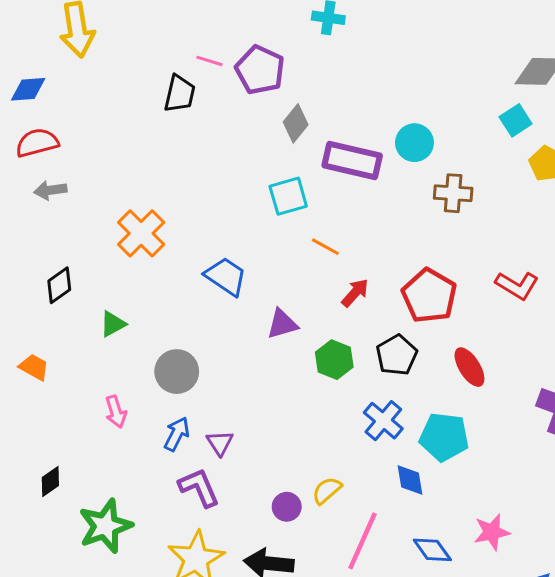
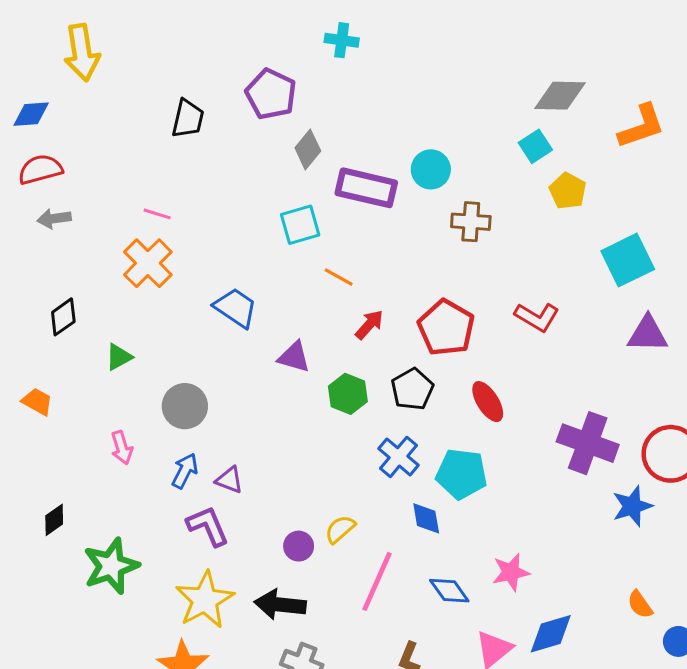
pink line: (209, 61) -> (157, 214), moved
purple triangle: (282, 324) -> (294, 357), turned 32
purple triangle: (220, 443) -> (229, 480), turned -36

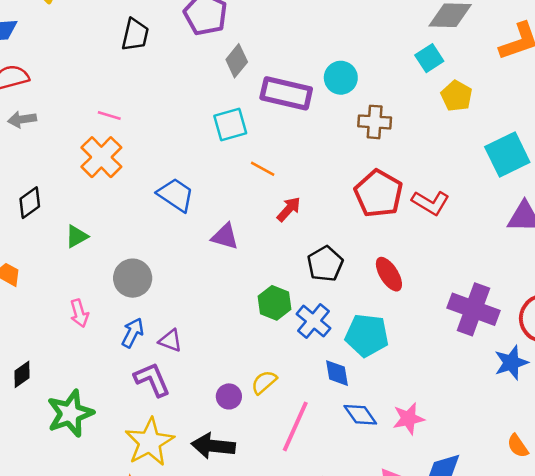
red pentagon: (446, 328) -> (379, 194), moved
green hexagon: (348, 394) -> (274, 303), moved
blue diamond: (449, 591) -> (360, 415), moved

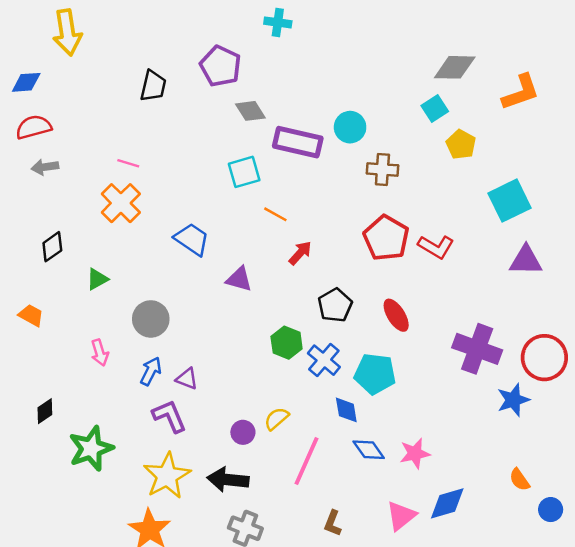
gray diamond: (237, 61) -> (250, 111), turned -72

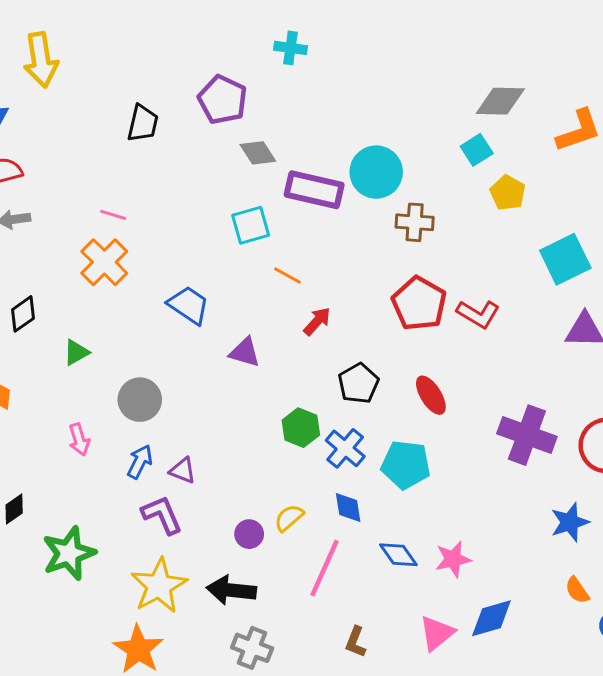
cyan circle: (350, 127) -> (376, 172), size x1.4
blue star: (513, 400) -> (570, 522), moved
blue diamond: (346, 410) -> (348, 507), moved

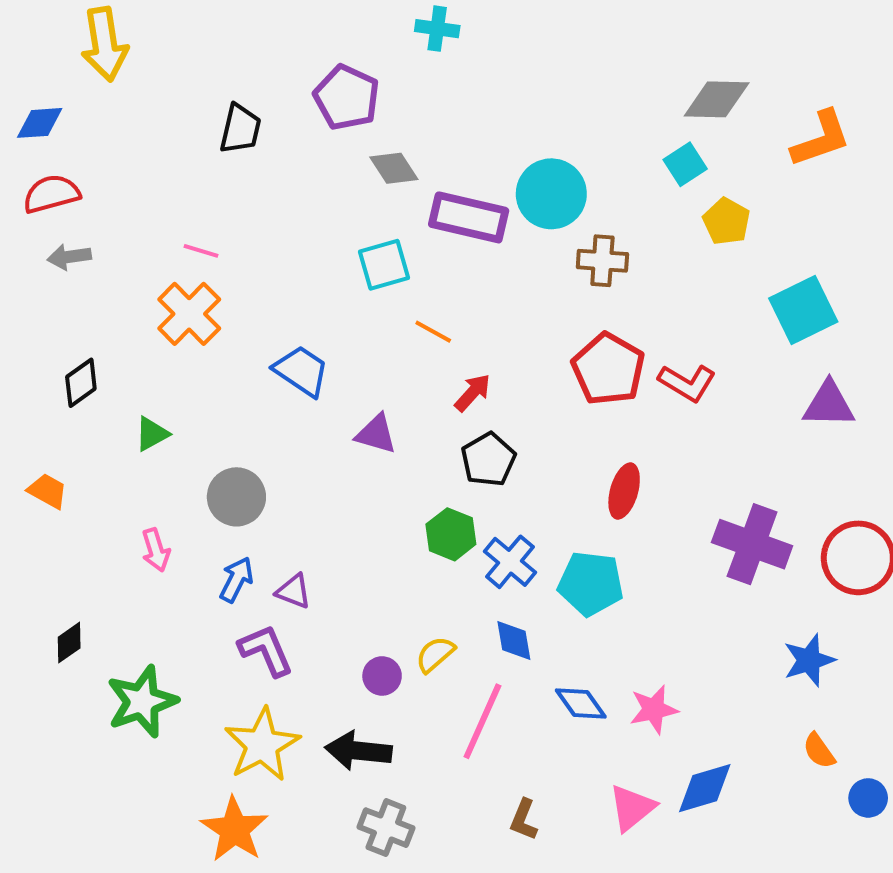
black pentagon: (358, 383) -> (488, 460), moved
red ellipse: (431, 395) -> (624, 491), turned 48

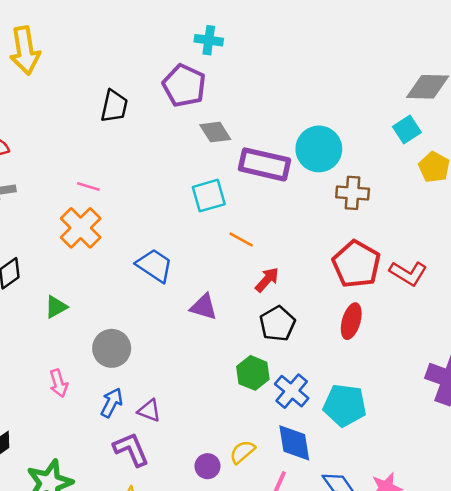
cyan cross: (437, 29) -> (209, 40), moved
red ellipse: (624, 491) -> (351, 321), moved
blue diamond: (514, 641) -> (294, 443), size x1.4

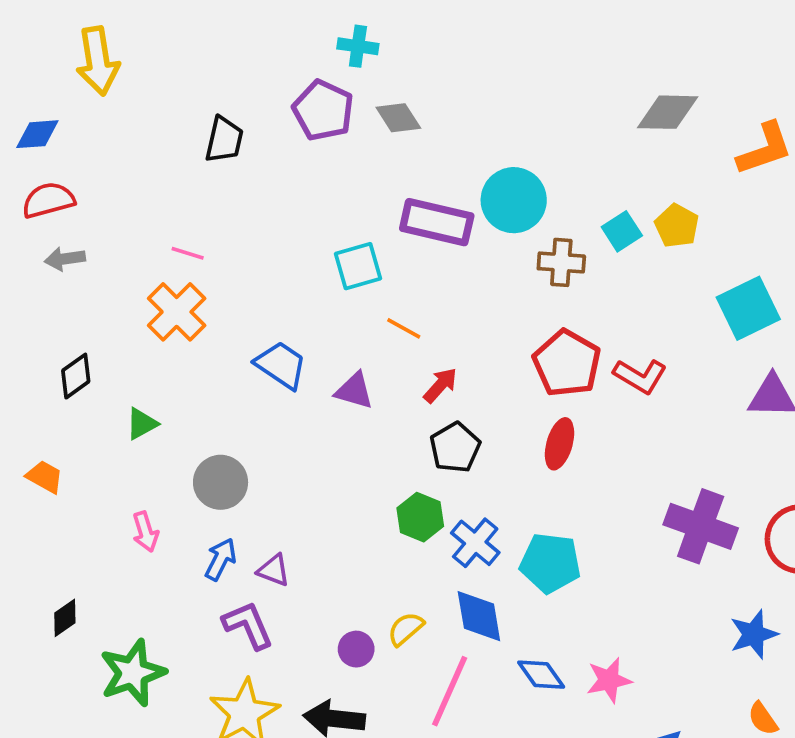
cyan square: (407, 130) -> (622, 231), moved
gray diamond: (215, 132) -> (398, 118), moved
purple triangle: (204, 307) -> (354, 391), moved

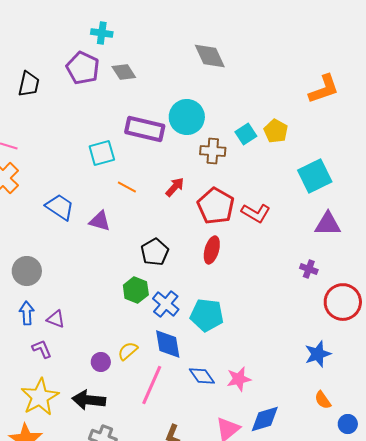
gray diamond: (668, 112) -> (210, 56), moved, turned 64
red arrow: (440, 385) -> (175, 187), moved
purple cross: (701, 526) -> (309, 269), moved, size x0.5
blue arrow: (221, 559) -> (27, 313), turned -30
purple L-shape: (248, 625) -> (42, 349), size x0.7

